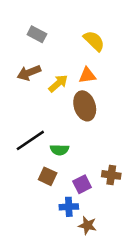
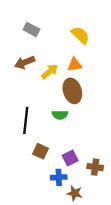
black line: (30, 140) -> (26, 120), turned -50
green semicircle: (59, 150) -> (60, 115), moved
brown cross: (111, 175) -> (95, 167), moved

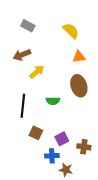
orange triangle: (75, 65) -> (79, 57), moved
yellow arrow: (50, 72) -> (37, 72), moved
brown ellipse: (72, 91) -> (79, 86), moved

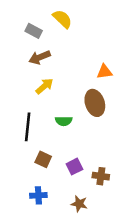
yellow semicircle: (71, 31) -> (62, 19), moved
brown arrow: (22, 55) -> (40, 57), moved
orange triangle: (79, 57) -> (104, 72), moved
blue cross: (52, 156) -> (38, 195), moved

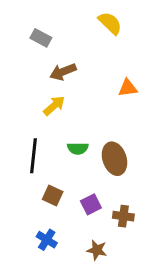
yellow semicircle: (62, 19) -> (110, 23), moved
brown arrow: (40, 57) -> (63, 72), moved
brown ellipse: (95, 103) -> (115, 159), moved
blue cross: (38, 195) -> (47, 240), turned 35

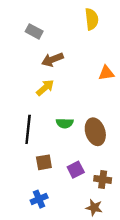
yellow semicircle: (110, 23) -> (92, 19), turned 40
brown square: (53, 196) -> (44, 162), turned -35
blue cross: (47, 240) -> (39, 199), turned 35
brown star: (97, 250) -> (94, 208), moved

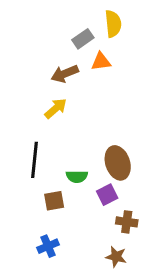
gray rectangle: (34, 31) -> (83, 39), moved, turned -63
orange triangle: (106, 73) -> (101, 62), moved
green semicircle: (65, 123) -> (77, 177), moved
purple square: (76, 170) -> (107, 195), moved

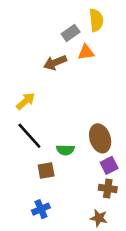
yellow arrow: (56, 108) -> (26, 101), moved
black line: (34, 160) -> (29, 136), turned -48
purple square: (107, 195) -> (109, 165), moved

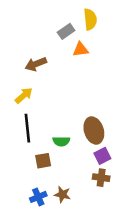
brown arrow: (55, 63) -> (36, 64), moved
black line: (29, 136) -> (27, 128), turned 36
brown star: (99, 218) -> (62, 195), moved

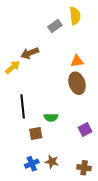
orange triangle: (81, 50) -> (77, 61), moved
yellow arrow: (24, 95) -> (13, 67), moved
brown ellipse: (94, 130) -> (77, 83), moved
brown cross: (101, 178) -> (84, 168), moved

